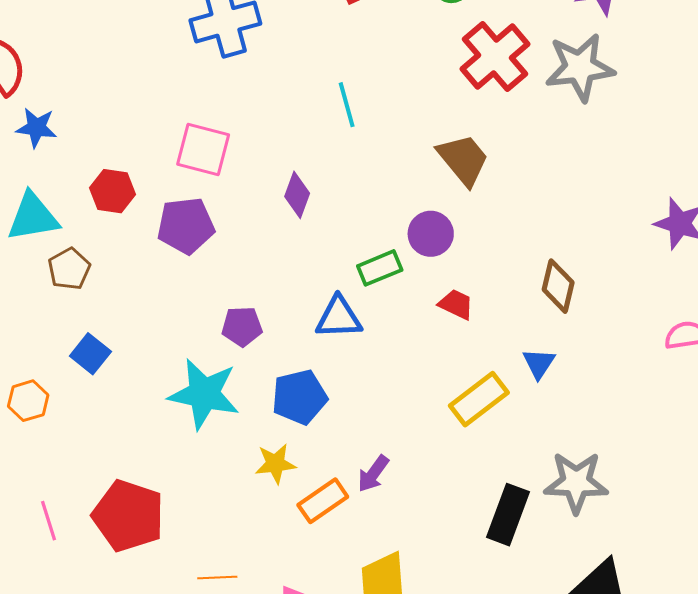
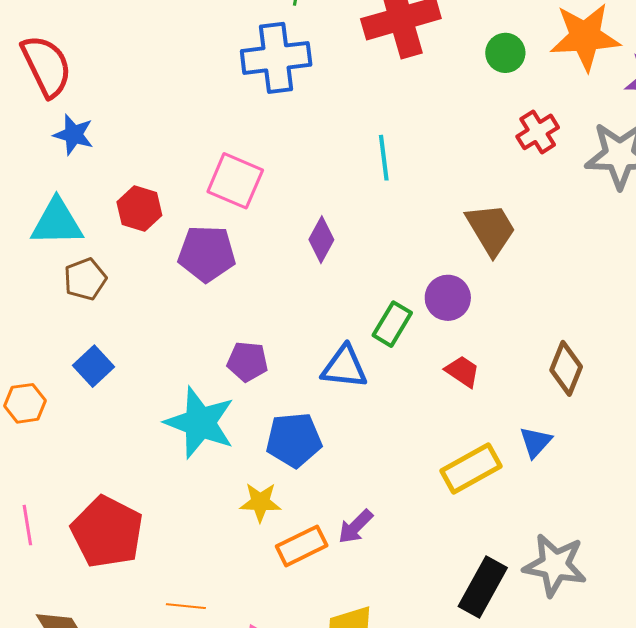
red cross: (495, 56) -> (538, 132), size x0.6
green rectangle: (380, 268) -> (392, 324), turned -45

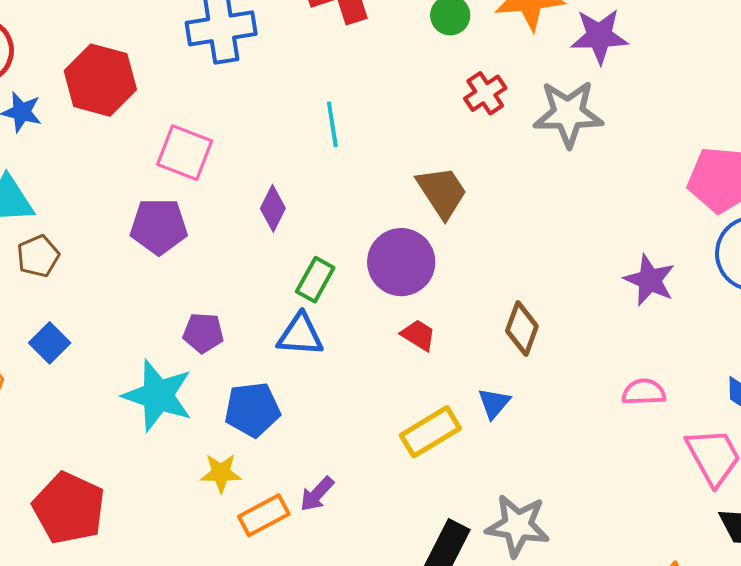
red hexagon: (139, 209) -> (100, 80), moved, size x1.6
purple circle: (448, 298) -> (401, 262), size x1.5
green rectangle: (392, 324) -> (315, 280), moved

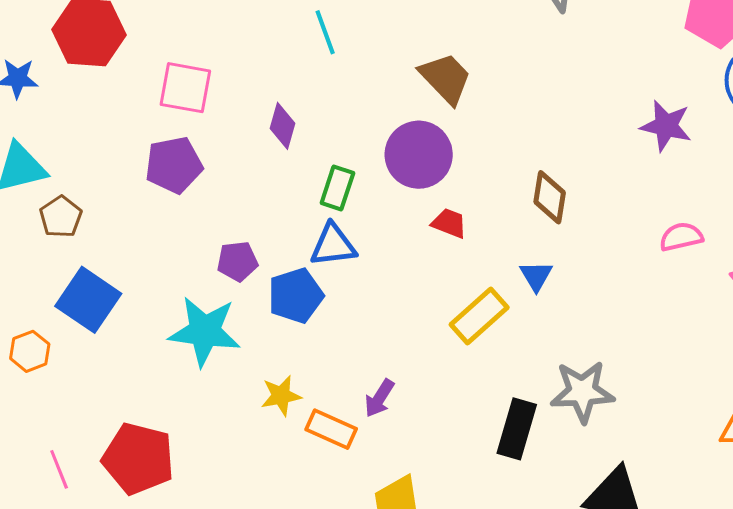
blue square: (50, 343) -> (88, 300), size x1.6
blue pentagon: (252, 409) -> (296, 296), moved
orange rectangle: (264, 515) -> (331, 429), turned 63

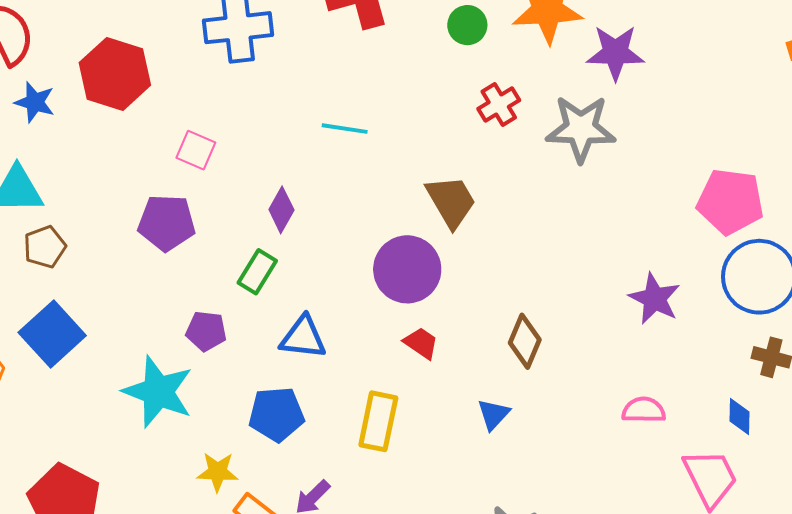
cyan line: (325, 32) -> (345, 129), turned -75
pink square: (185, 88) -> (196, 150), size x0.7
green rectangle: (337, 188) -> (257, 272), moved
blue pentagon: (296, 296) -> (276, 414), moved
yellow rectangle: (479, 316) -> (378, 421), moved, turned -50

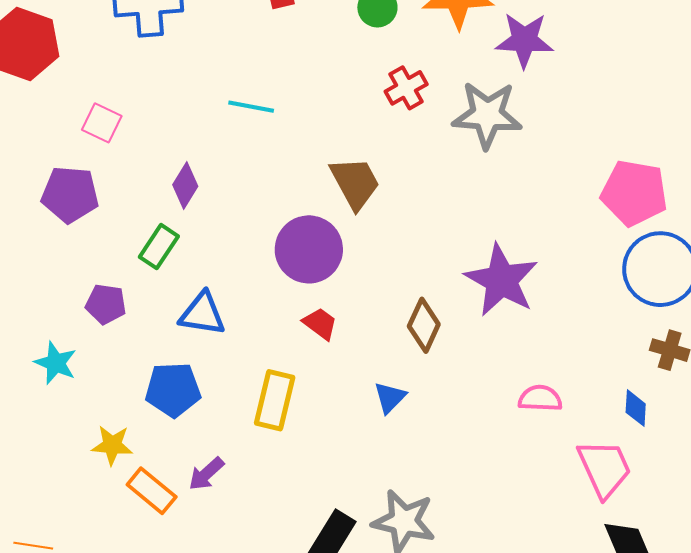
purple star: (655, 299) -> (501, 280), moved, size x1.4
cyan star: (158, 392) -> (56, 363), size x0.6

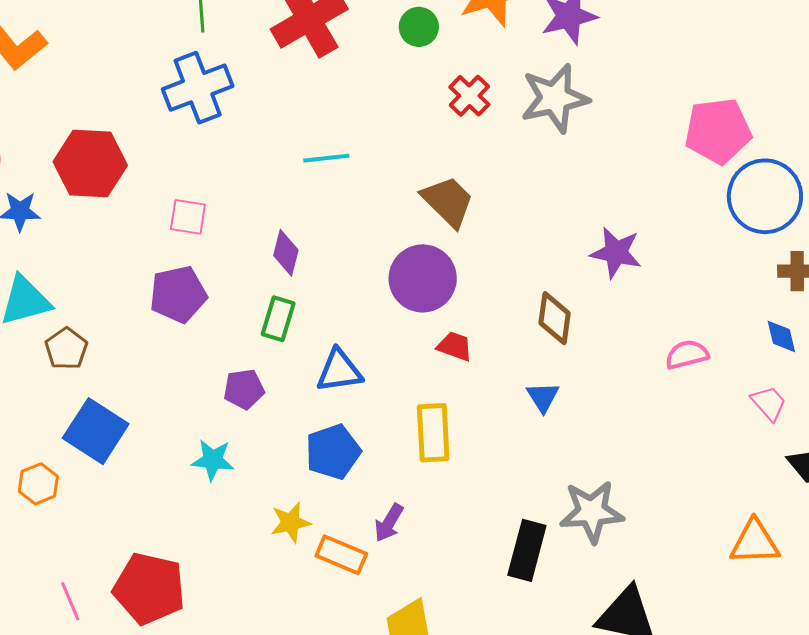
purple star: (501, 280) -> (616, 253), size x0.7
pink trapezoid: (604, 468) -> (769, 403), size x0.6

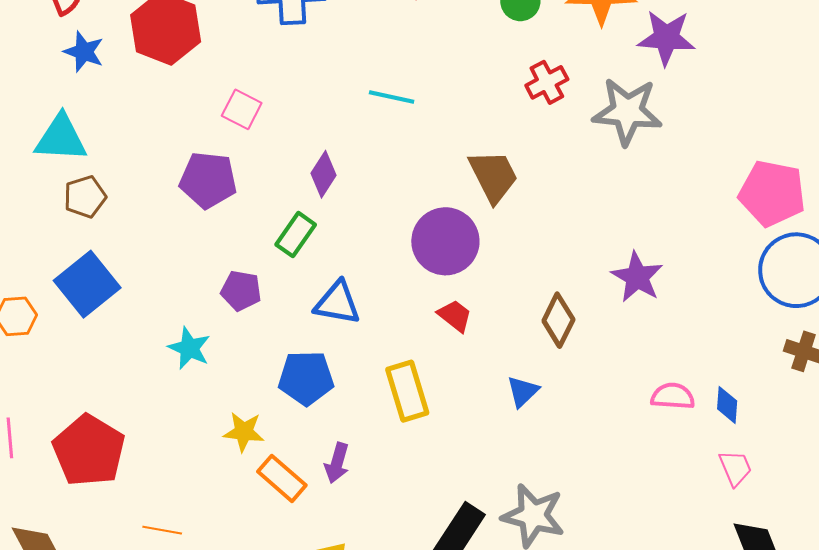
blue diamond: (781, 336) -> (727, 405), moved
yellow rectangle: (433, 433) -> (407, 391), turned -32
purple arrow: (389, 523) -> (337, 463), turned -33

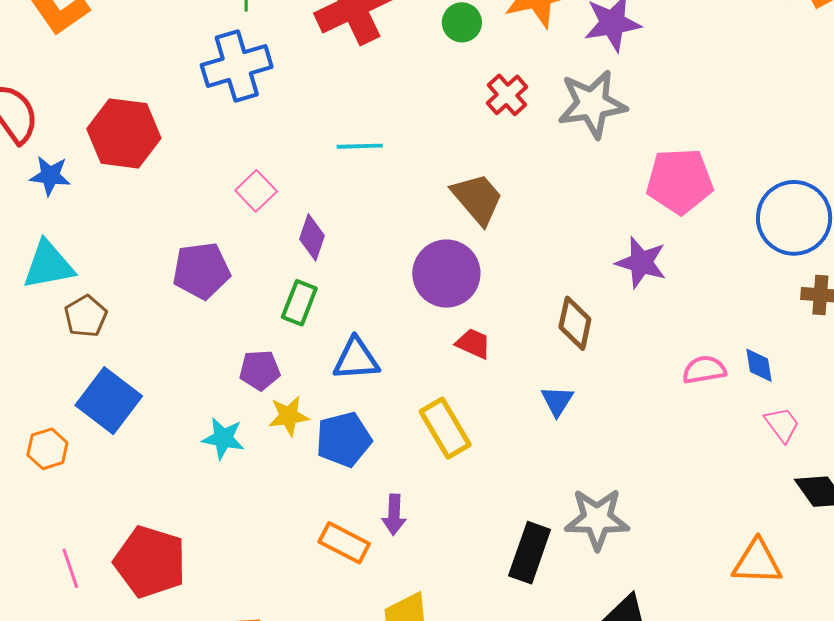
pink square: (242, 109) -> (256, 191), moved, turned 33
pink pentagon: (772, 193) -> (680, 181), moved
yellow star: (244, 432) -> (289, 416), moved

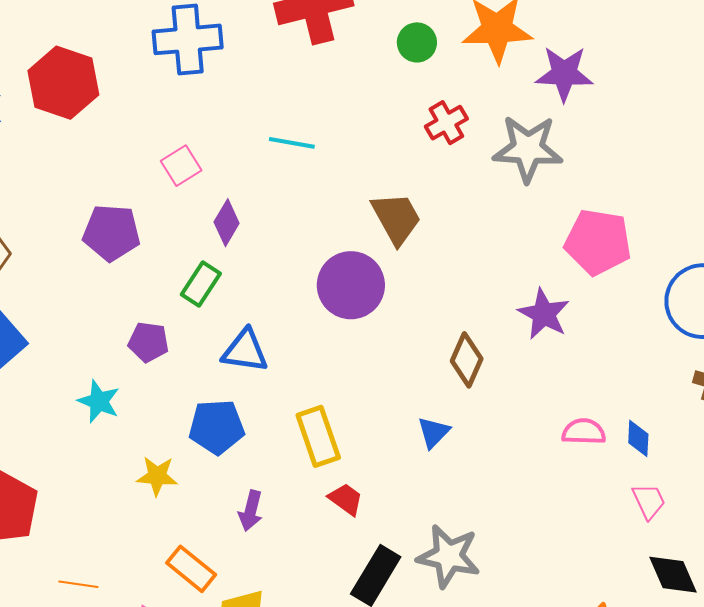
red trapezoid: (473, 344) -> (346, 499), moved
yellow star: (289, 416) -> (157, 476), moved
orange rectangle: (344, 543) -> (191, 569), moved

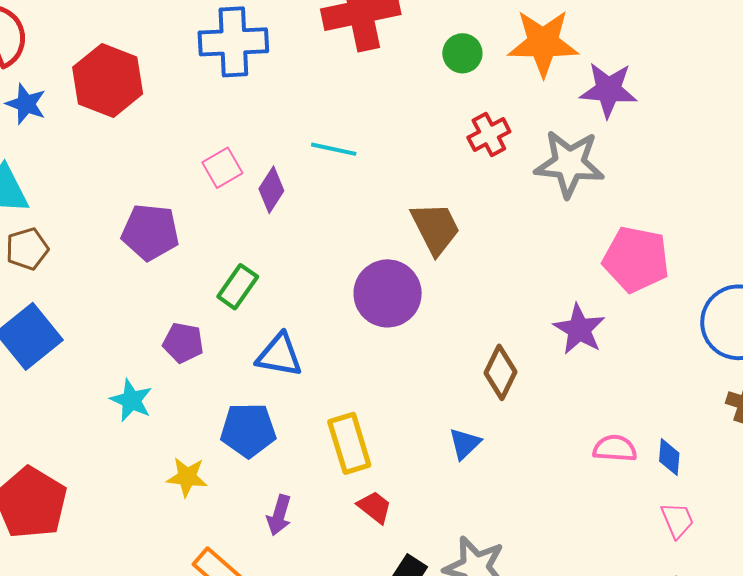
purple diamond: (227, 223) -> (271, 190), moved

